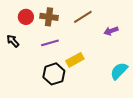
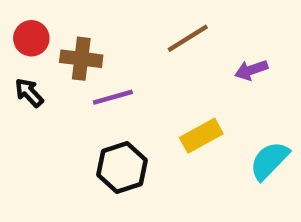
red circle: (26, 17) -> (31, 38), moved
brown cross: (49, 17) -> (81, 59), moved
yellow rectangle: (75, 60) -> (201, 136), moved

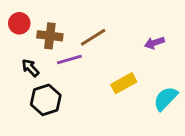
brown line: (188, 38) -> (93, 37), moved
black arrow: (29, 93) -> (30, 68), moved
black hexagon: (122, 167) -> (46, 100), moved

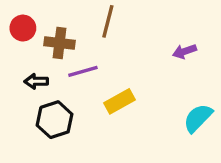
brown line: (93, 37) -> (108, 21), moved, turned -44
black arrow: (30, 68) -> (36, 81), turned -48
yellow rectangle: (124, 83) -> (120, 101), moved

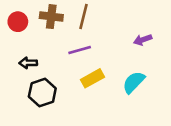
brown cross: (60, 43) -> (51, 17), moved
purple line: (83, 71) -> (80, 50), moved
cyan semicircle: (198, 118) -> (134, 82), moved

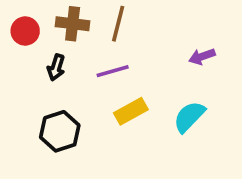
black arrow: (28, 63) -> (56, 67), moved, turned -72

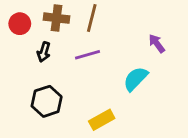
purple arrow: (202, 57) -> (157, 43), turned 72
yellow rectangle: (131, 111) -> (102, 120), moved
cyan semicircle: (189, 117) -> (136, 79), moved

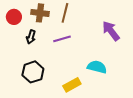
purple arrow: (157, 43) -> (111, 31), size x1.5
cyan semicircle: (136, 79) -> (97, 67), moved, turned 60

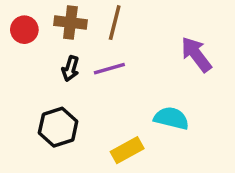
black arrow: (31, 37) -> (70, 69), moved

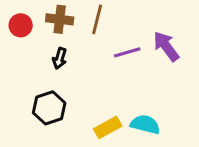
purple line: (109, 69) -> (127, 52), moved
cyan semicircle: (171, 118) -> (145, 124), moved

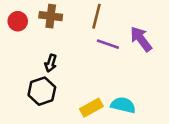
brown line: (97, 19) -> (96, 16), moved
purple line: (127, 52) -> (108, 44), turned 35
black arrow: (60, 58) -> (51, 63), moved

